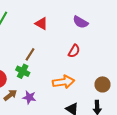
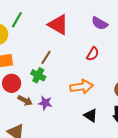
red triangle: (41, 24) -> (58, 25), size x1.5
brown arrow: (10, 95) -> (25, 101), turned 64

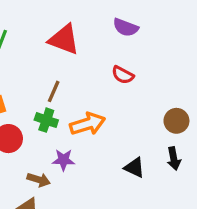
red semicircle: (93, 54) -> (123, 75), turned 96
orange arrow: (82, 87) -> (88, 124), moved
brown arrow: (25, 101) -> (39, 180), moved

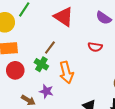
red semicircle: (123, 75) -> (95, 47), turned -32
orange arrow: (88, 124) -> (66, 72), turned 80

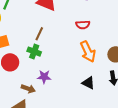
orange arrow: (66, 72) -> (88, 52), moved

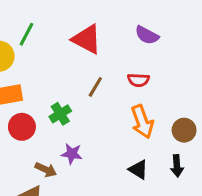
brown line: (39, 34) -> (95, 87), moved
green cross: (34, 52) -> (60, 114), turned 32

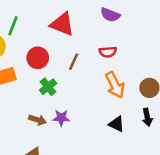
red circle: (22, 127) -> (38, 58), moved
brown arrow: (46, 170) -> (37, 120), moved

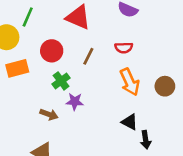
black arrow: (147, 117) -> (146, 140), moved
purple star: (61, 118) -> (75, 102), moved

